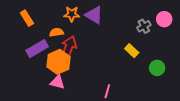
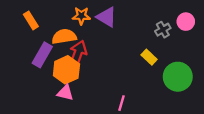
orange semicircle: (56, 32) -> (64, 37), size x1.5
purple rectangle: (37, 49) -> (42, 55), turned -30
green circle: (157, 68) -> (178, 77), size x1.6

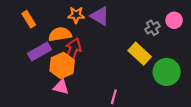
purple rectangle: (42, 55) -> (40, 51), turned 30
yellow rectangle: (149, 57) -> (140, 54), size x1.5

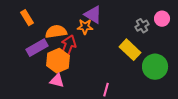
orange star: (76, 15) -> (85, 27), moved

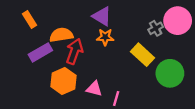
pink circle: (162, 19) -> (178, 21), size x1.6
orange star: (85, 27) -> (105, 37), moved
orange hexagon: (58, 61) -> (63, 81), moved
pink triangle: (57, 81) -> (94, 89), moved

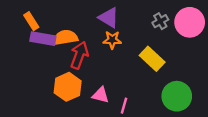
gray cross: (156, 28) -> (160, 21), moved
purple rectangle: (40, 52) -> (43, 39), moved, turned 40
green circle: (170, 73) -> (177, 96), moved

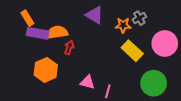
pink circle: (190, 22) -> (165, 44), moved
orange star: (112, 40) -> (123, 25), moved
red arrow: (79, 55) -> (69, 48), size x0.6
orange hexagon: (68, 87) -> (46, 70), moved

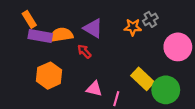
purple triangle: (95, 15) -> (93, 28), moved
red arrow: (69, 48) -> (84, 51), moved, turned -64
yellow rectangle: (132, 51) -> (143, 79), moved

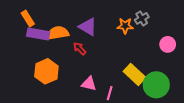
pink circle: (178, 47) -> (168, 44), size x0.6

